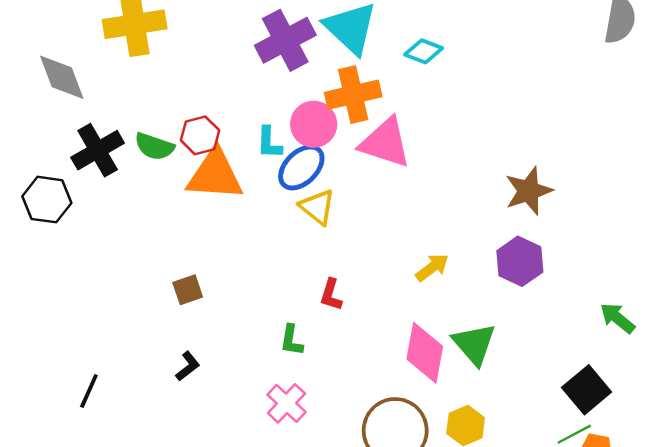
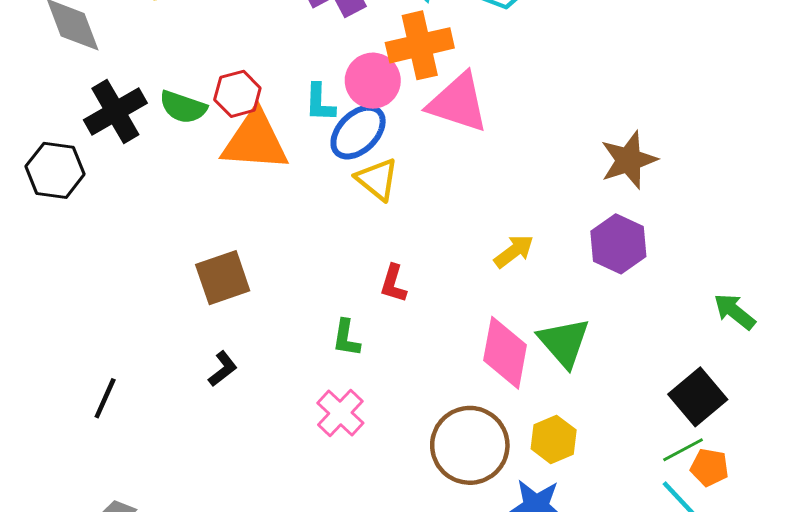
brown square: (188, 290) -> (223, 278), size x1.5

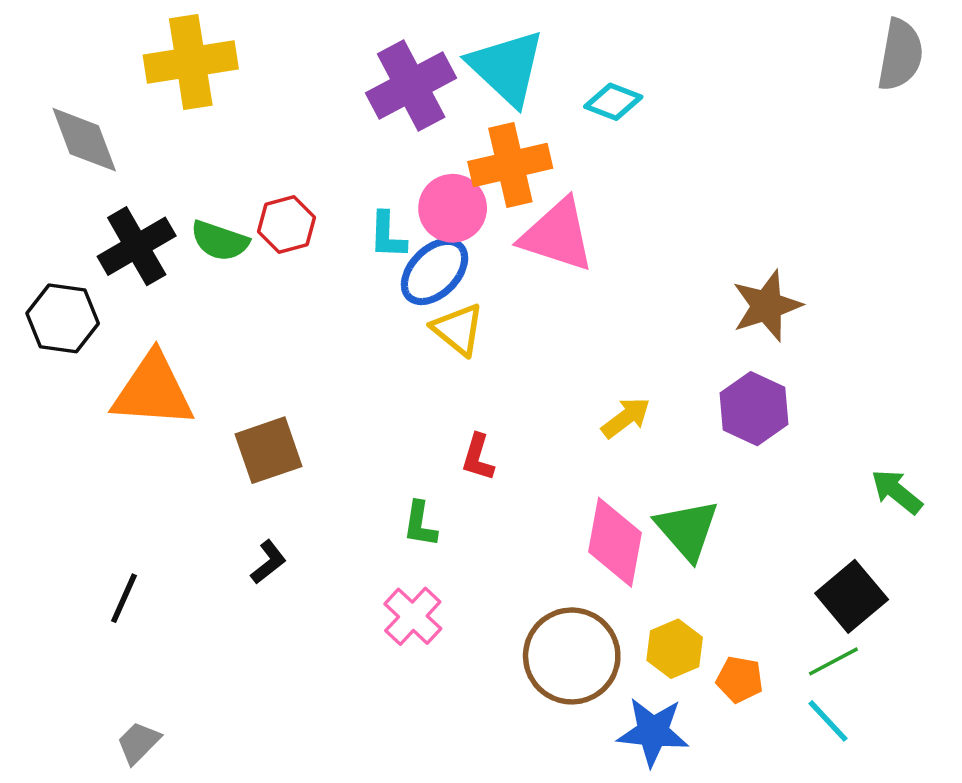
orange triangle: (255, 141) -> (153, 391), moved
orange pentagon: (710, 467) -> (740, 679), moved

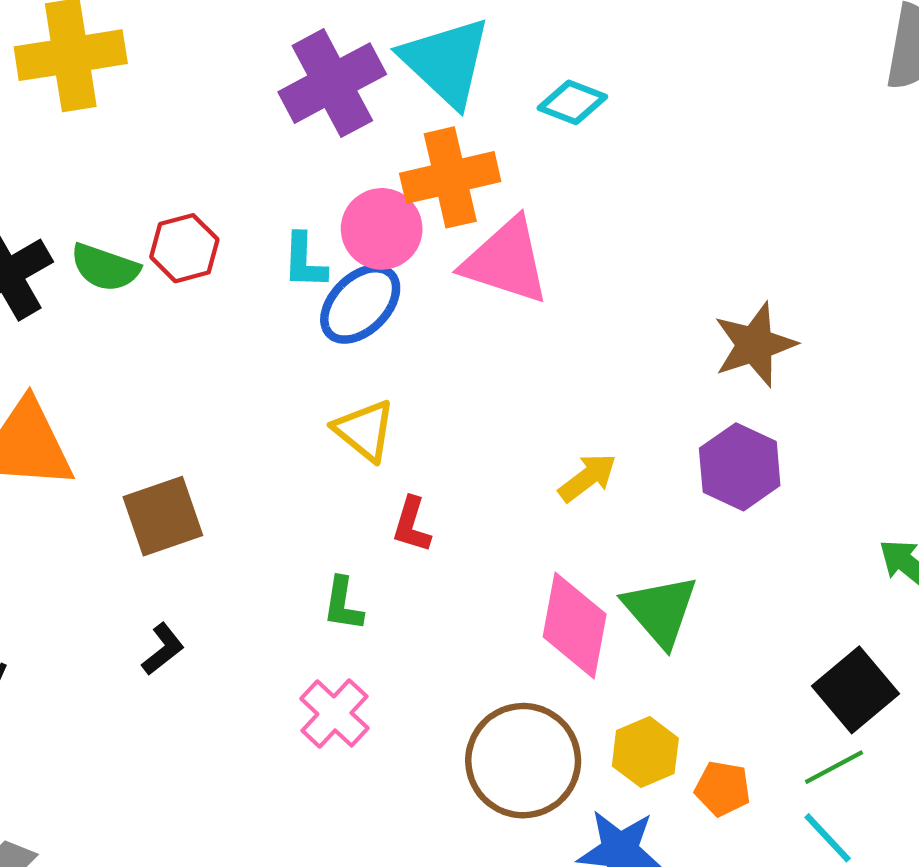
yellow triangle: (458, 329) -> (364, 430), moved

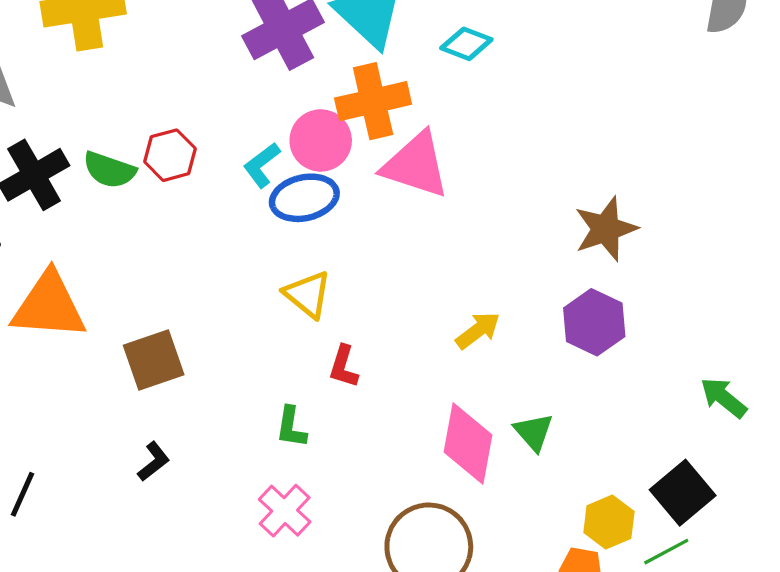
cyan L-shape: (304, 261) -> (262, 165), turned 51
blue ellipse: (360, 304) -> (304, 198), turned 32
green triangle: (660, 611) -> (534, 432), size x0.7
yellow hexagon: (645, 752) -> (609, 522), moved

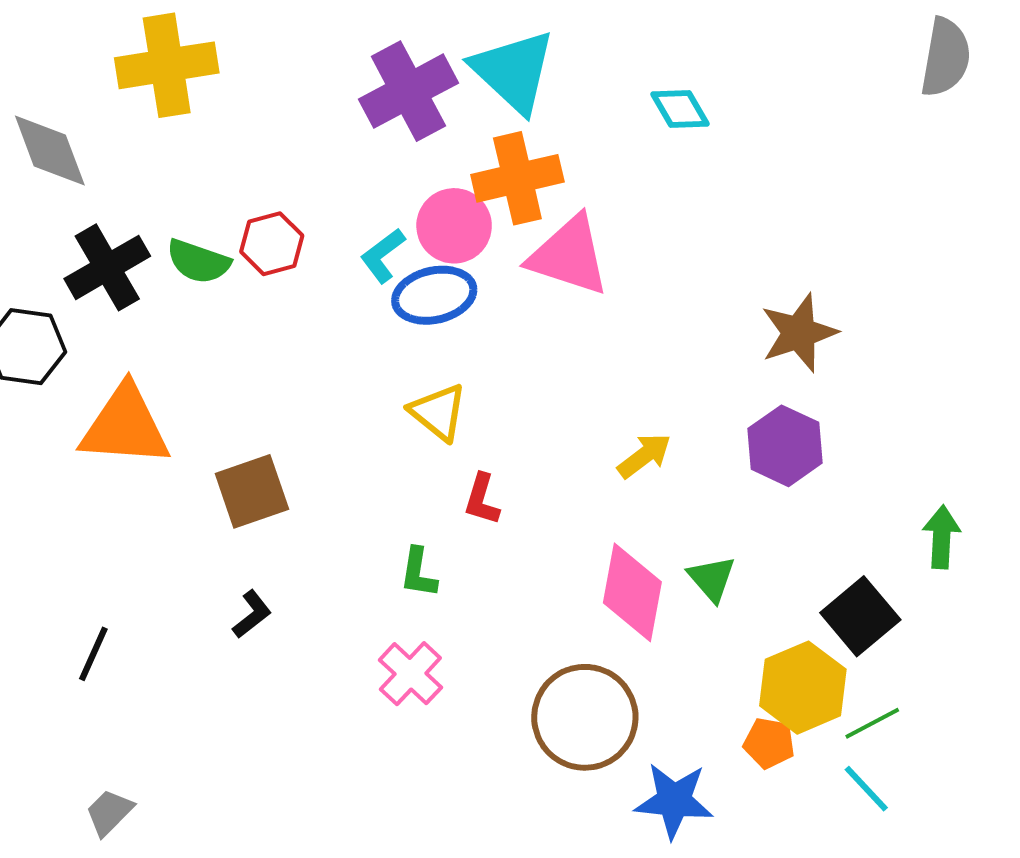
cyan diamond: (466, 44) -> (680, 109), moved, turned 39
green arrow: (724, 398) -> (942, 537), turned 54
black square: (683, 493) -> (860, 616), moved
yellow hexagon: (609, 522) -> (803, 688), size x1.4

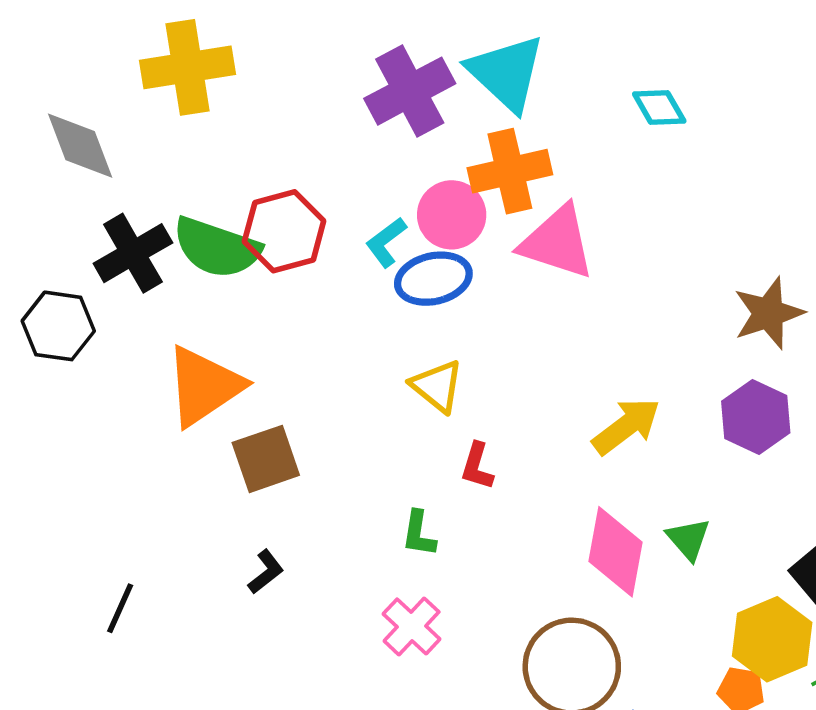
red hexagon: (272, 244) -> (284, 231), size x1.4
green semicircle: (198, 262) -> (217, 248), size x1.5
orange triangle: (125, 426) -> (204, 386), moved, turned -38
yellow arrow: (644, 456) -> (626, 426), size x1.4

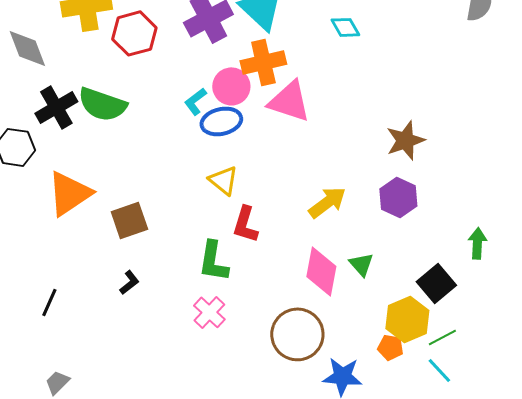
red hexagon: (284, 231) -> (134, 33), moved
orange triangle: (204, 386) -> (69, 193), moved
red L-shape: (477, 466) -> (245, 224), size x1.4
green L-shape: (419, 534) -> (213, 261), size x1.6

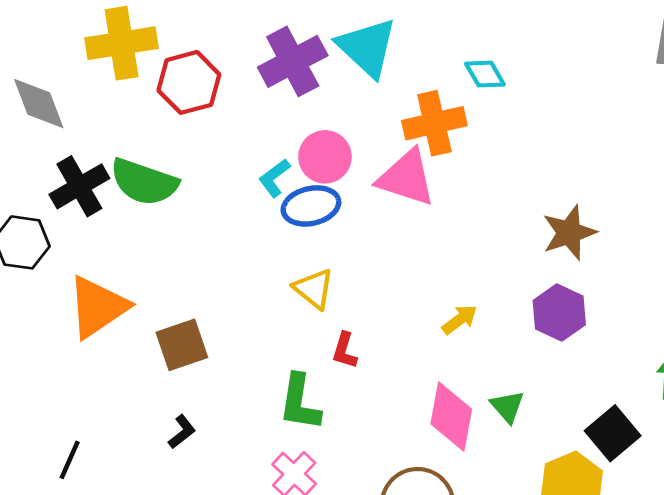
orange cross: (263, 62) -> (434, 123), moved
yellow arrow: (327, 202) -> (460, 320), size x0.7
red L-shape: (245, 224) -> (345, 350), size x0.7

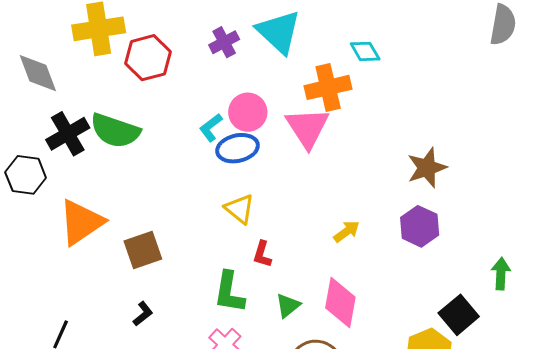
purple cross: (293, 61) -> (224, 42), size x0.6
pink triangle: (406, 178) -> (307, 128), turned 39
green triangle: (507, 407) -> (288, 306), moved, turned 32

